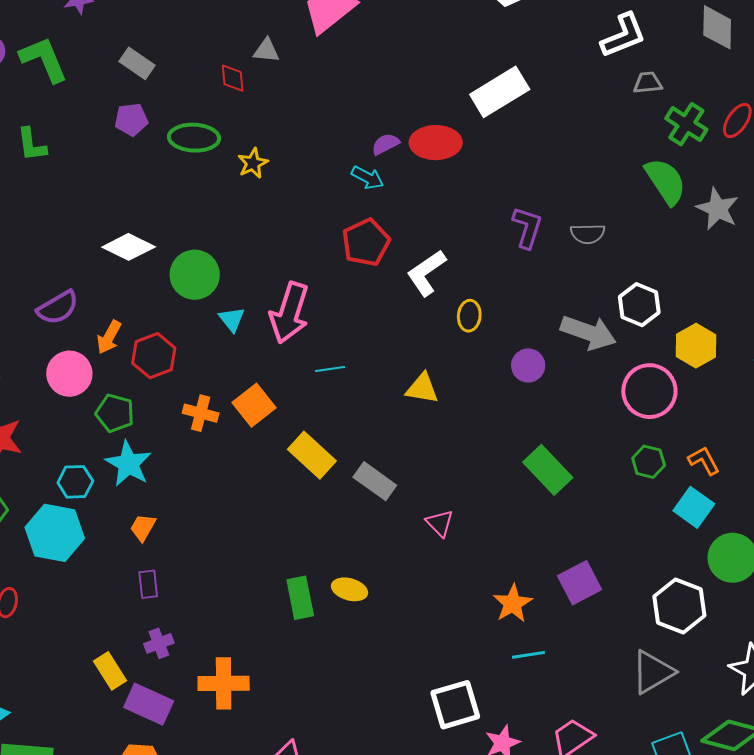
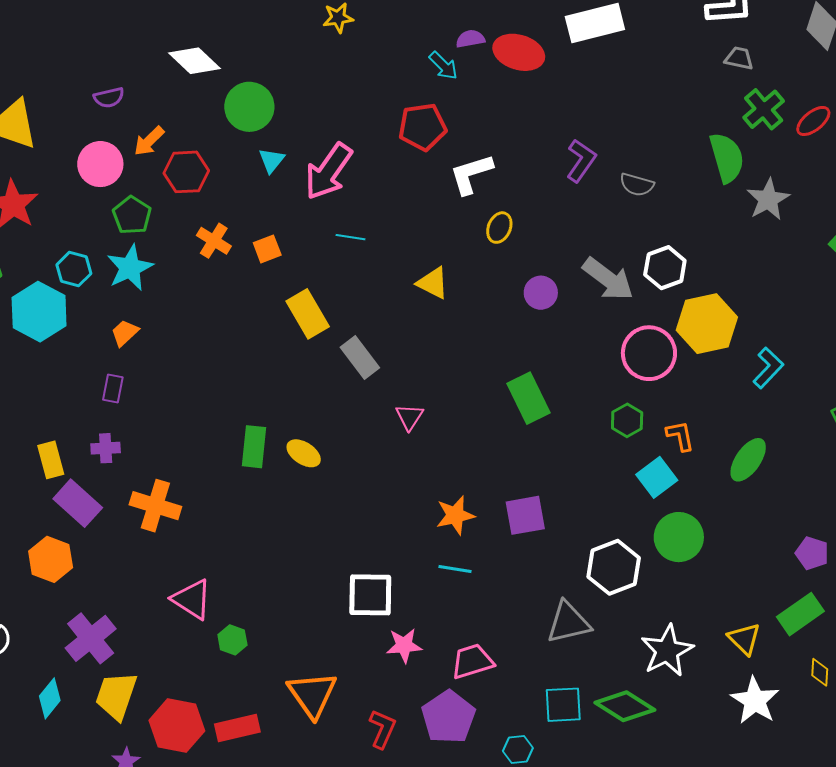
purple semicircle: (58, 308) -> (109, 98), size x0.7
yellow hexagon: (696, 346) -> (707, 324), size x1.4
orange square: (254, 405) -> (267, 249), size x0.7

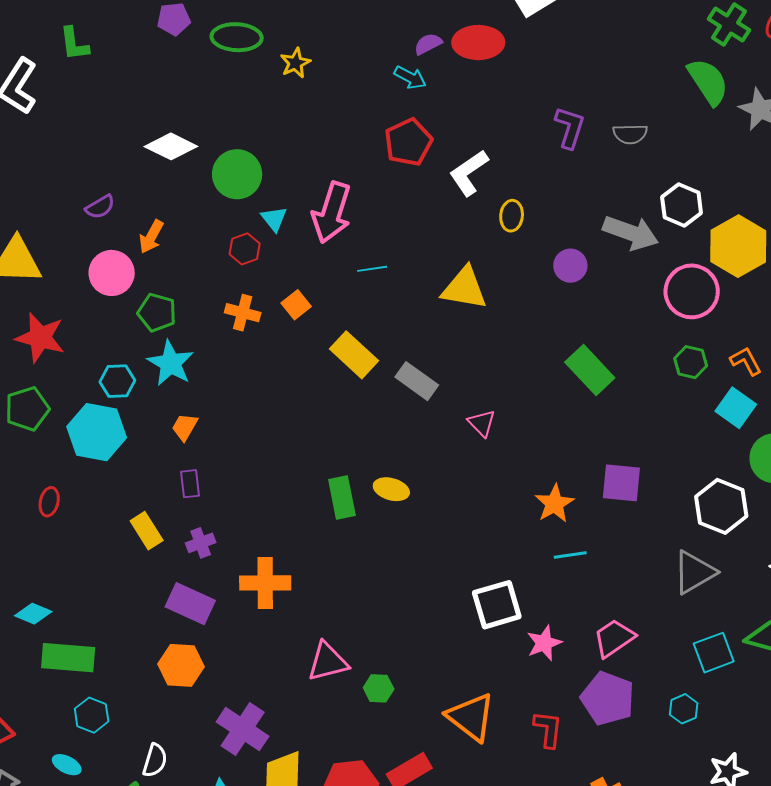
red hexagon: (186, 172) -> (245, 249), moved, size x0.7
yellow triangle: (433, 283) -> (464, 288), size x1.4
yellow rectangle: (51, 460) -> (147, 531), moved
purple square: (525, 515) -> (621, 483), turned 33
pink triangle: (192, 599) -> (328, 662), turned -30

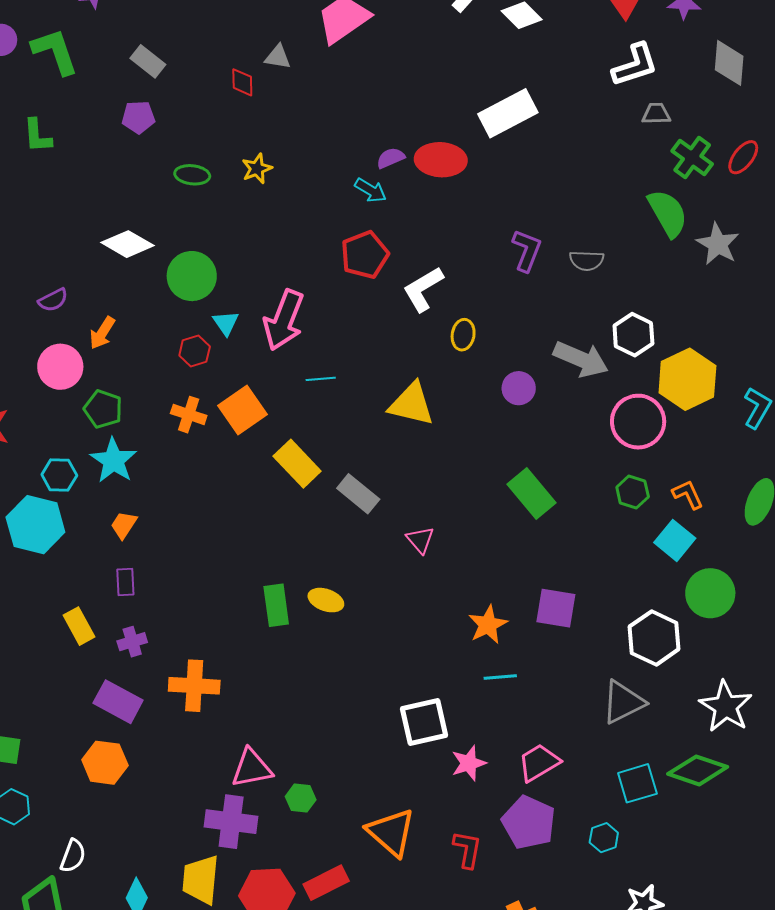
green ellipse: (237, 37) -> (192, 175), moved, size x0.7
orange square: (296, 305) -> (242, 410), size x1.6
purple cross: (243, 729) -> (231, 822), moved, turned -30

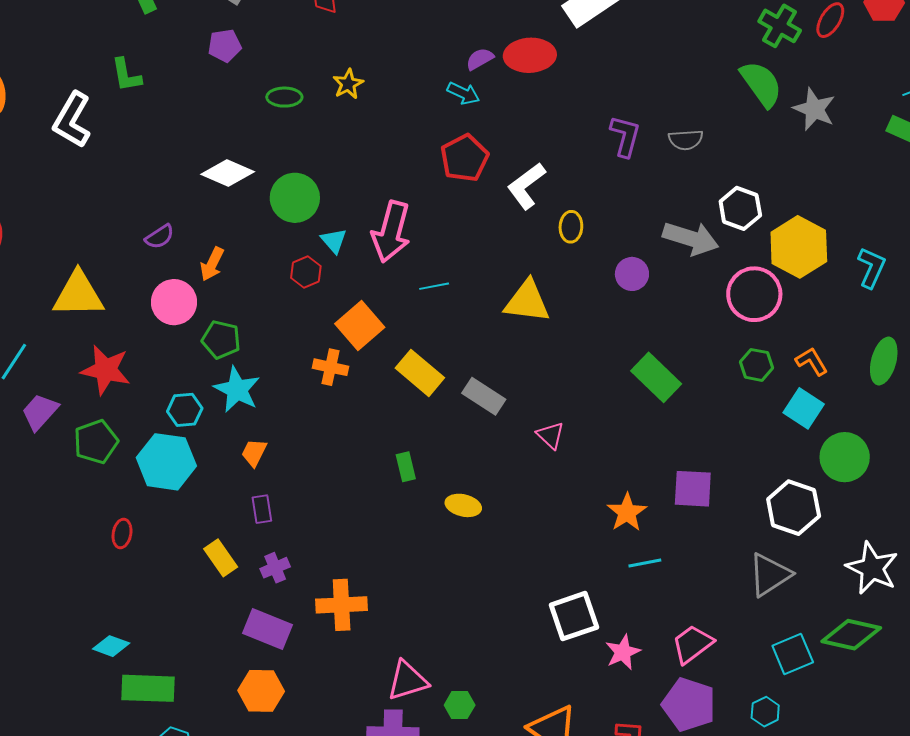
orange cross: (189, 415) -> (331, 367), moved
green rectangle: (276, 605) -> (406, 467), moved, size x0.7

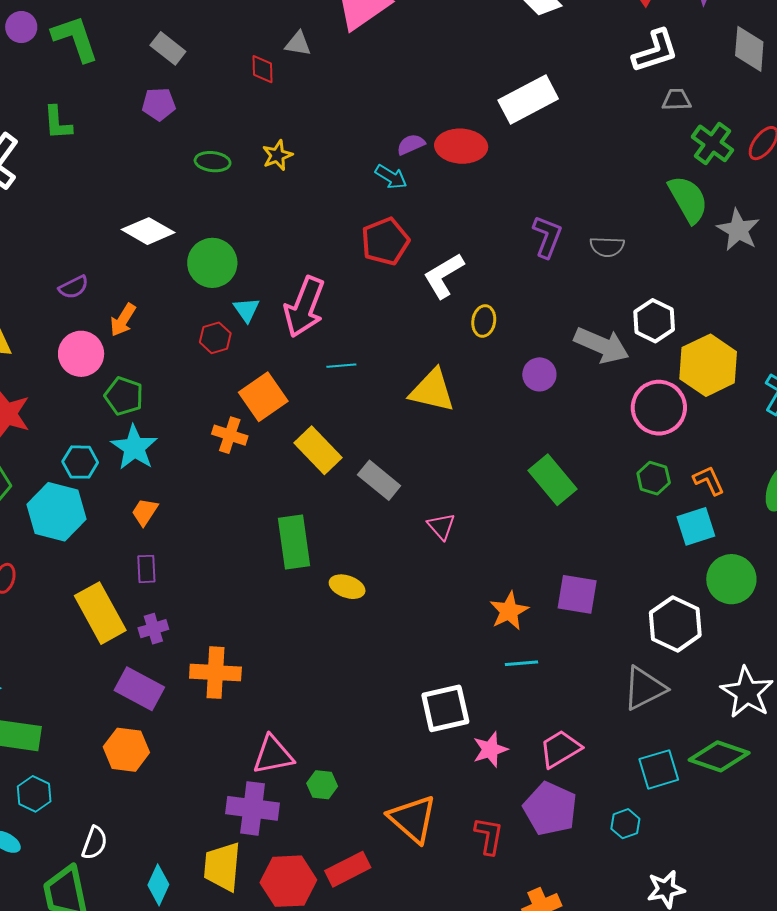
cyan square: (804, 408) -> (696, 526), turned 33
green rectangle: (406, 467) -> (294, 542), size x1.8
yellow rectangle: (221, 558) -> (100, 613), size x1.6

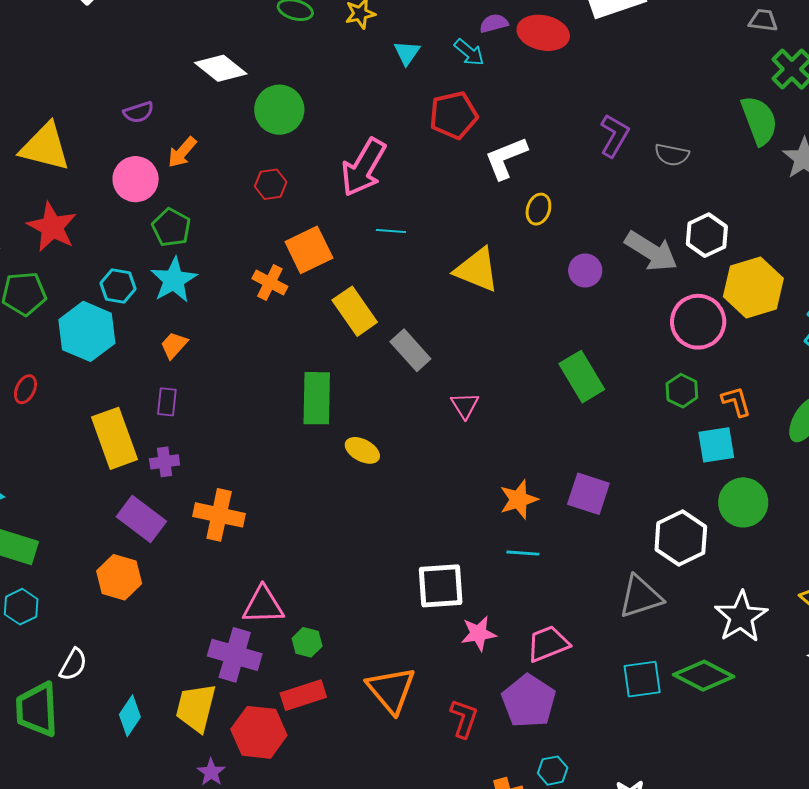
cyan triangle: (246, 310) -> (407, 53), moved
cyan hexagon: (625, 824) -> (553, 771), moved
red rectangle: (348, 869) -> (303, 695), moved

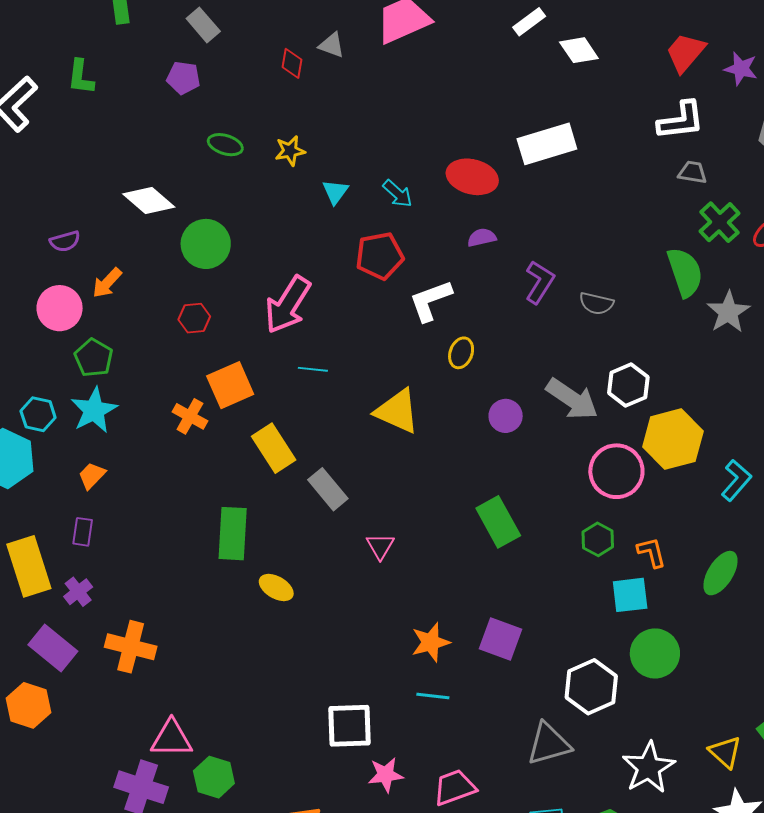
purple semicircle: (494, 23) -> (482, 237), moved
purple cross: (165, 462) -> (78, 592), turned -32
green hexagon: (307, 642) -> (214, 777), size x1.4

